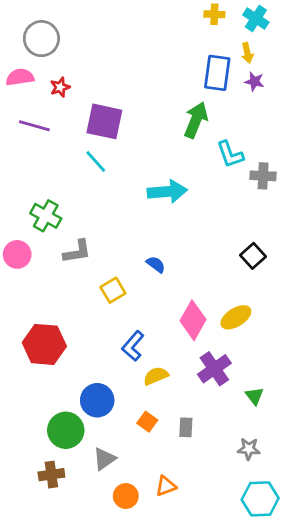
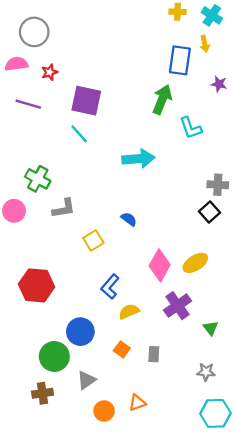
purple star: (254, 81) -> (219, 84), moved
gray cross: (263, 176) -> (218, 185), moved

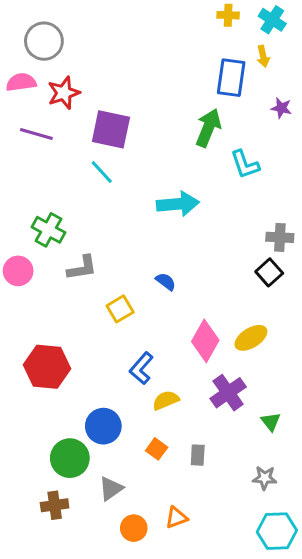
red star: (50, 72) -> (64, 93), size x1.5

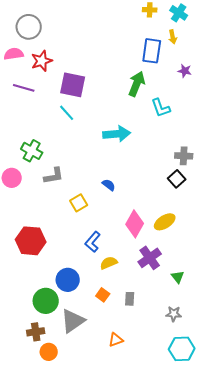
gray triangle: (111, 489) -> (73, 321), size x1.5
orange circle: (134, 528) -> (49, 352), moved

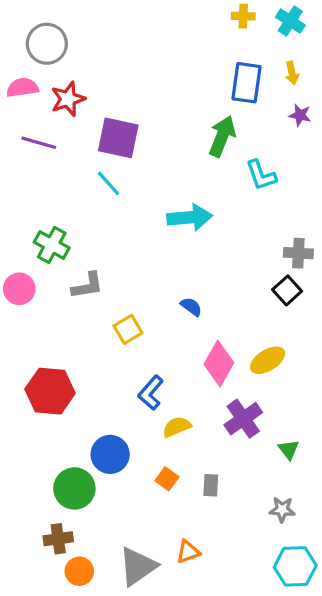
yellow arrow: (173, 37) -> (292, 73), moved
blue semicircle: (109, 185) -> (191, 307), moved
gray triangle: (73, 321) -> (138, 566), moved

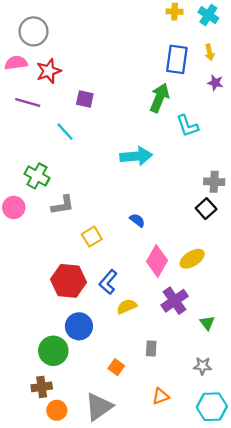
purple square: (118, 138) -> (85, 99), size x0.6
cyan line: (109, 183) -> (65, 132), moved
red hexagon: (50, 391) -> (68, 281), moved
orange square: (167, 479) -> (116, 367), moved
orange triangle: (188, 552) -> (161, 396), moved

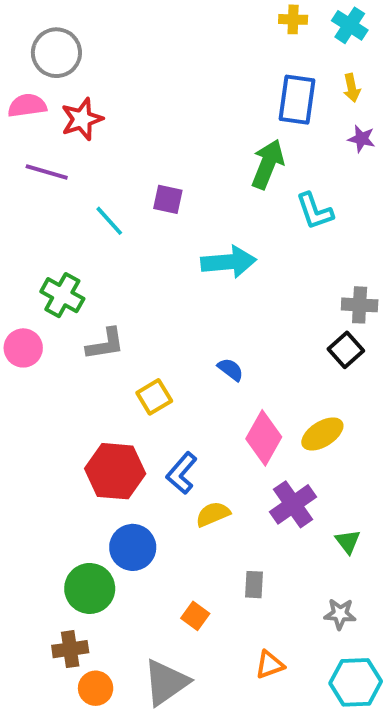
purple square: (85, 99) -> (168, 199), moved

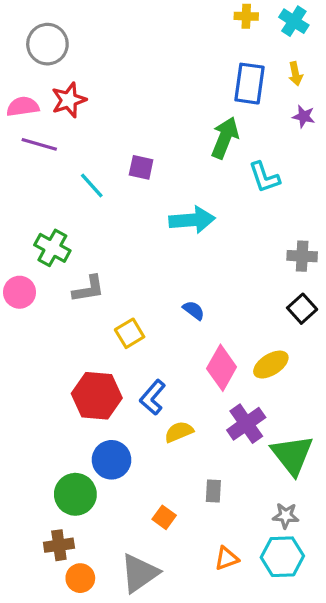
pink semicircle: (27, 105) -> (23, 107), moved
black square: (346, 350) -> (302, 309), moved
green triangle: (348, 542) -> (292, 455), size x2.0
cyan hexagon: (356, 682) -> (282, 557), moved

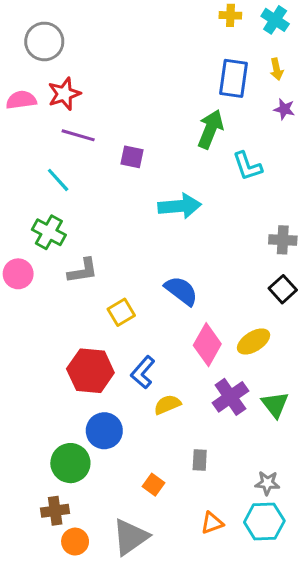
purple line: (39, 144) -> (78, 135), moved
cyan line: (92, 185) -> (58, 180), moved
blue semicircle: (194, 310) -> (181, 291), size x1.6
green triangle: (292, 455) -> (275, 405), moved, size x0.7

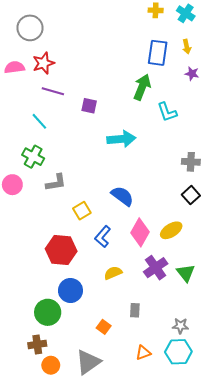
blue L-shape: (143, 372) -> (103, 237), moved

